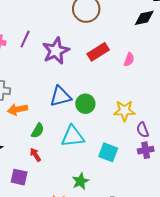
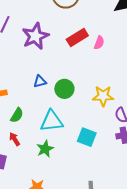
pink semicircle: (129, 59) -> (99, 43), moved
blue triangle: (61, 96) -> (40, 81), size x0.6
green star: (80, 181) -> (45, 149), moved

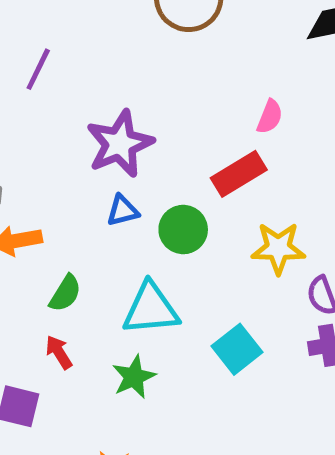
purple star: (35, 36) -> (120, 144), moved
red rectangle: (77, 37) -> (239, 174), moved
cyan square: (87, 137) -> (237, 349), turned 30

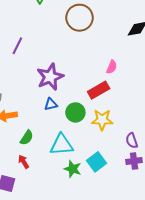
yellow star: (278, 248) -> (102, 120), moved
green star: (134, 377) -> (73, 169), moved, turned -30

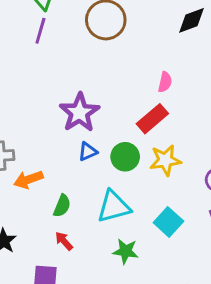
purple line: (17, 46) -> (40, 31), moved
green star: (73, 169) -> (126, 251), moved

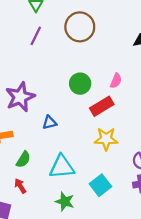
purple line: (40, 31) -> (36, 36), moved
purple star: (79, 113) -> (20, 97), moved
green circle: (125, 157) -> (80, 84), moved

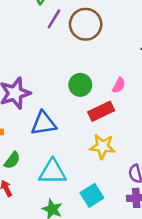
purple line: (36, 36) -> (54, 19), moved
blue triangle: (49, 122) -> (44, 123), size x1.6

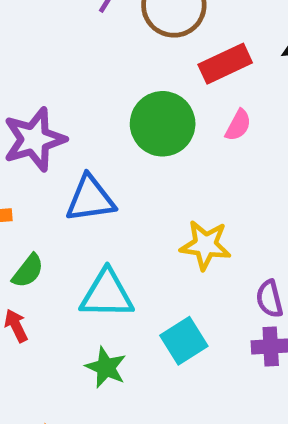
green circle: (80, 85) -> (163, 124), size x1.4
red rectangle: (101, 111) -> (225, 64), moved

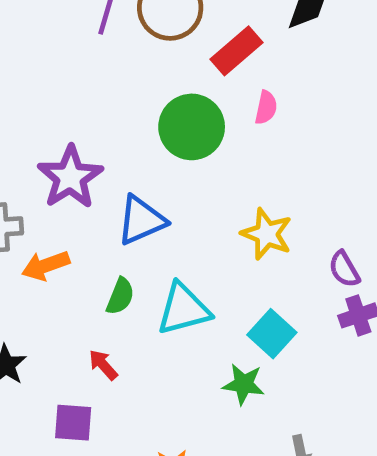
yellow star: (205, 245) -> (267, 234), turned 30
green semicircle: (28, 271) -> (120, 296), moved
green star: (106, 367) -> (244, 384), moved

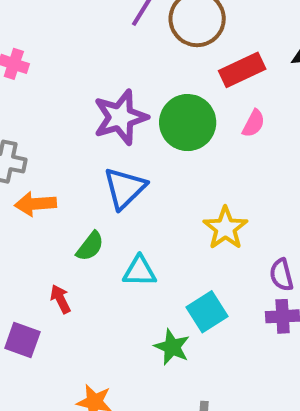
purple star: (70, 177) -> (120, 117), moved
blue triangle: (141, 220) -> (125, 188), turned -36
cyan triangle: (184, 309) -> (140, 271), size x0.7

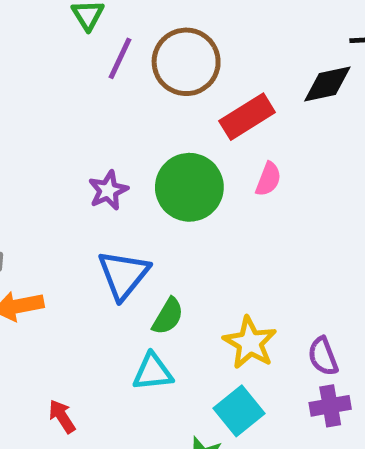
purple star: (120, 117) -> (108, 190), size x0.6
yellow star: (225, 228) -> (250, 343), moved
green semicircle: (90, 246) -> (168, 316), moved

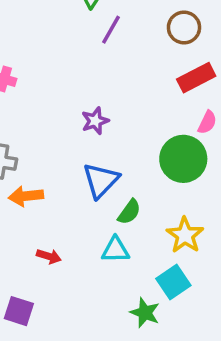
brown circle: (186, 62) -> (184, 28), moved, size x0.7
green circle: (189, 187) -> (183, 159), moved
red arrow: (62, 416) -> (49, 256), moved, turned 135

